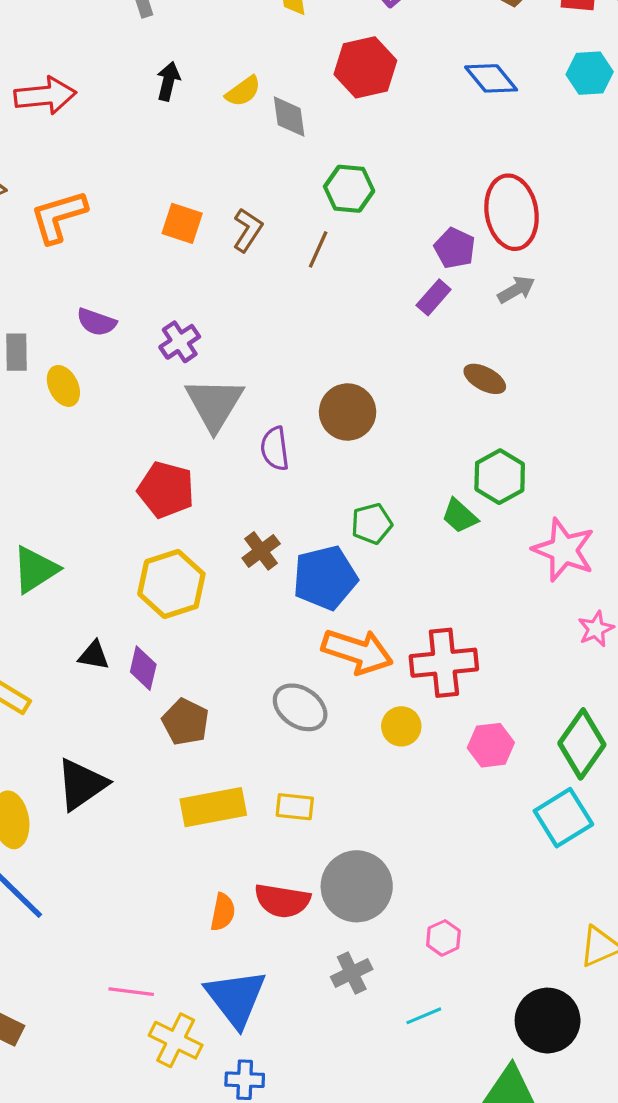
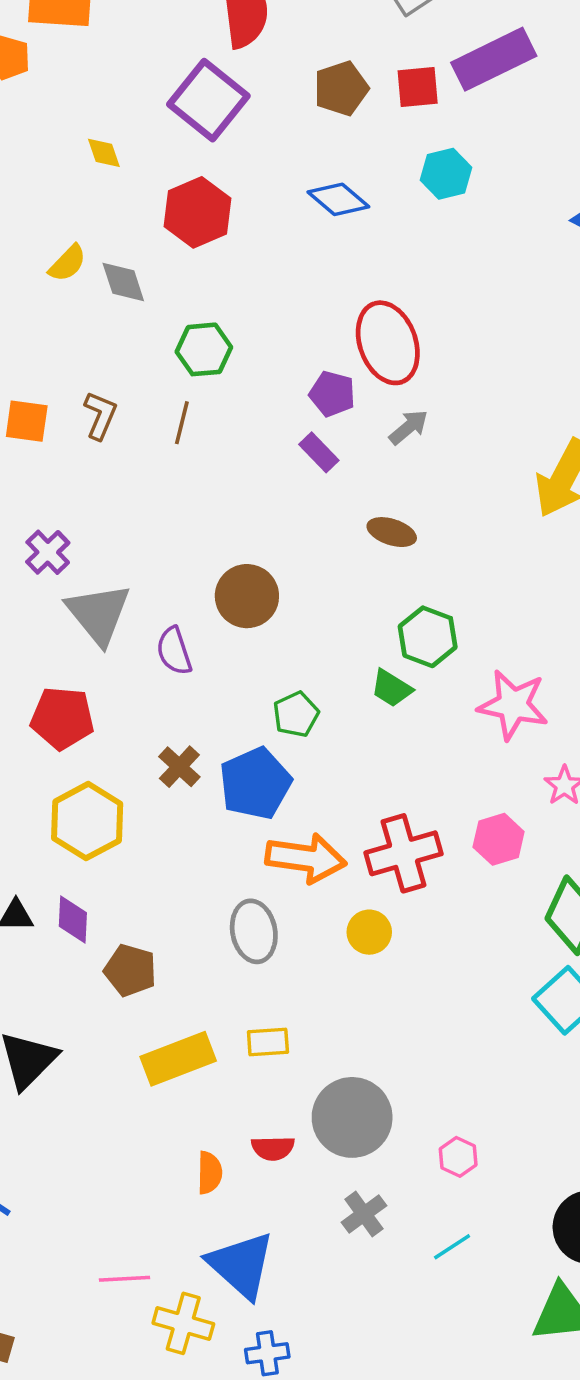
purple rectangle: (434, 297) -> (319, 452), turned -75
gray ellipse: (300, 707) -> (254, 931), turned 56
pink hexagon: (491, 745) -> (499, 839), moved
red semicircle: (282, 901) -> (273, 1148), size x0.7

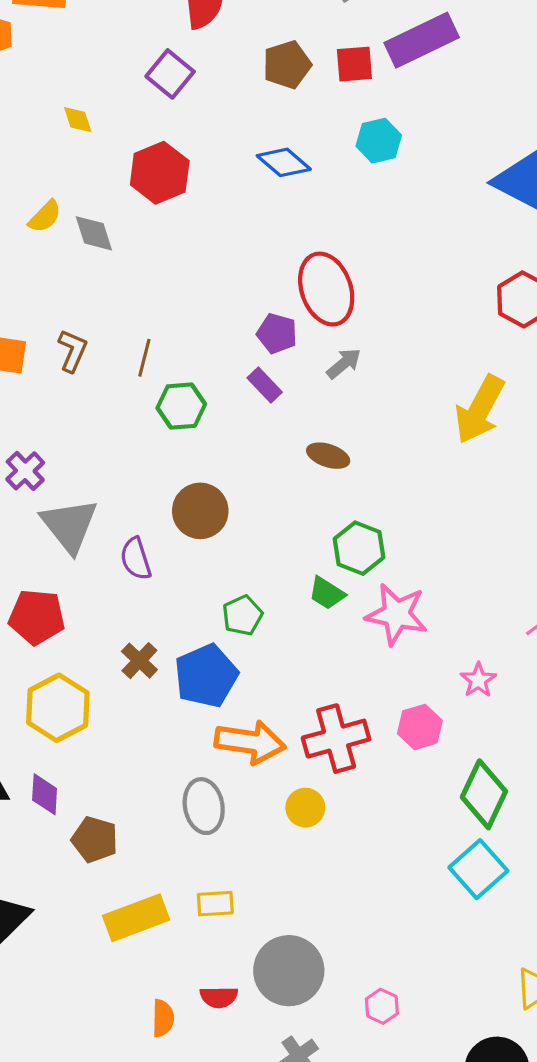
purple square: (208, 100) -> (170, 74), size x0.7
green hexagon: (204, 349) -> (181, 406), moved
pink star: (513, 705) -> (396, 614), moved

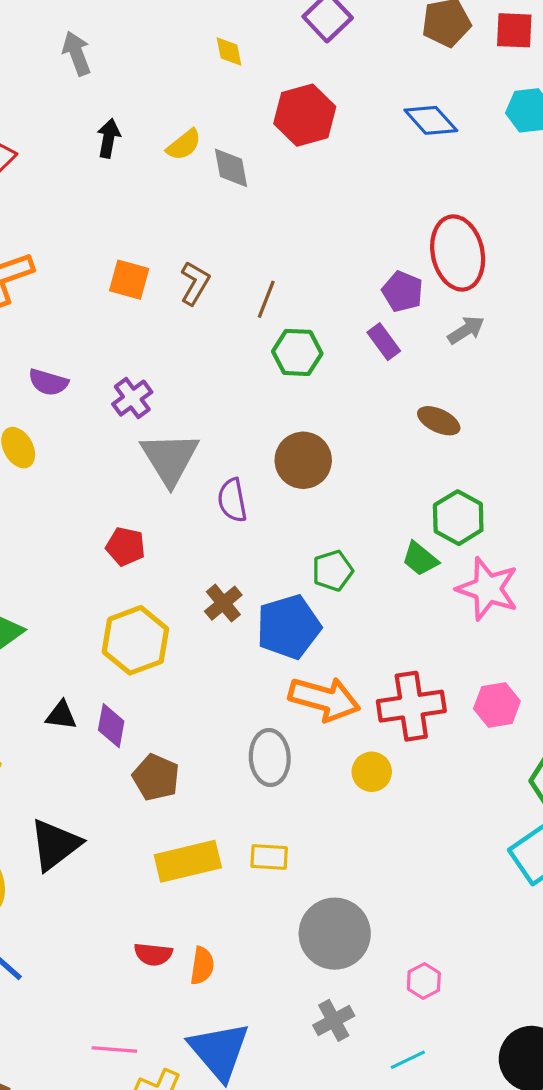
red pentagon: (37, 617) -> (126, 546), size x0.7
red semicircle: (219, 997) -> (153, 954), moved

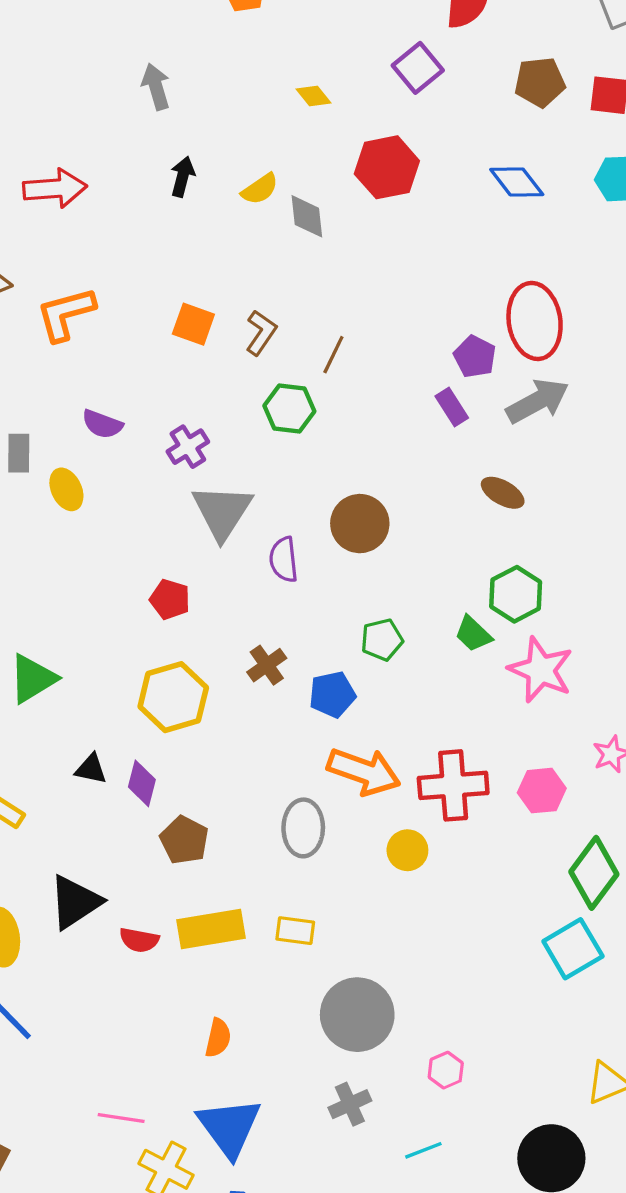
yellow diamond: (229, 52) -> (313, 96), turned -32
gray arrow: (466, 330) -> (537, 401), size x1.6
green hexagon: (297, 352) -> (289, 408), moved
blue pentagon: (289, 627) -> (332, 694), size x0.7
red semicircle: (153, 954) -> (139, 940), moved

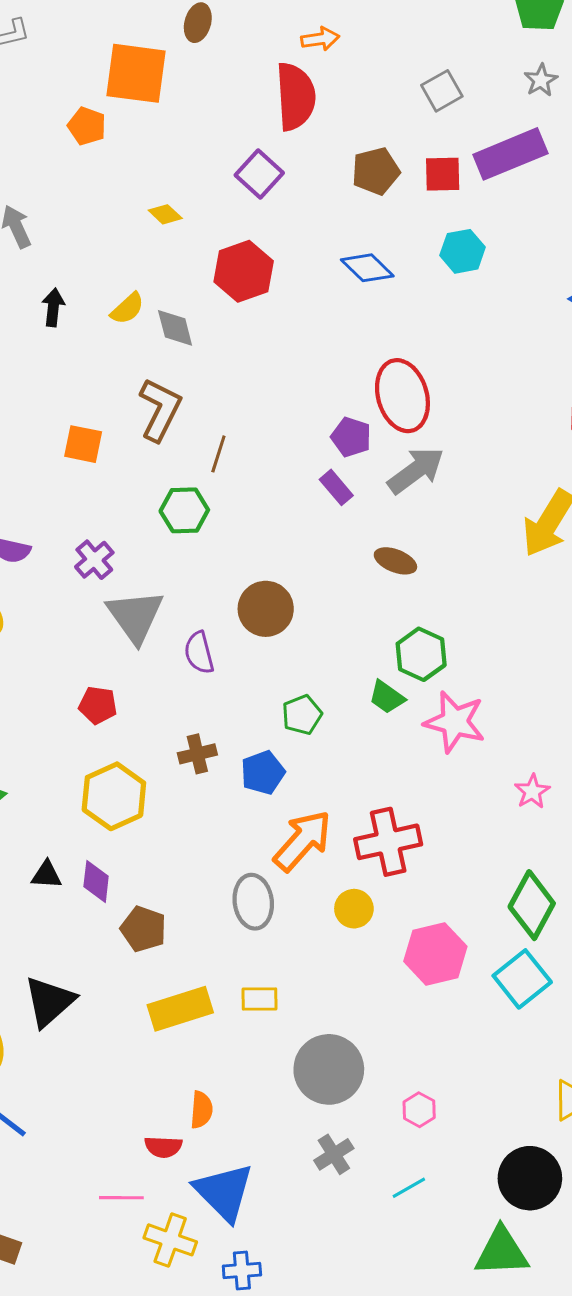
brown L-shape: (261, 333) -> (160, 410), moved, size x1.5
brown cross: (267, 665) -> (197, 754), turned 30
orange arrow: (364, 771) -> (303, 841), turned -60
pink hexagon: (542, 791) -> (435, 954), moved, size x1.4
red semicircle: (139, 940) -> (163, 1147), moved

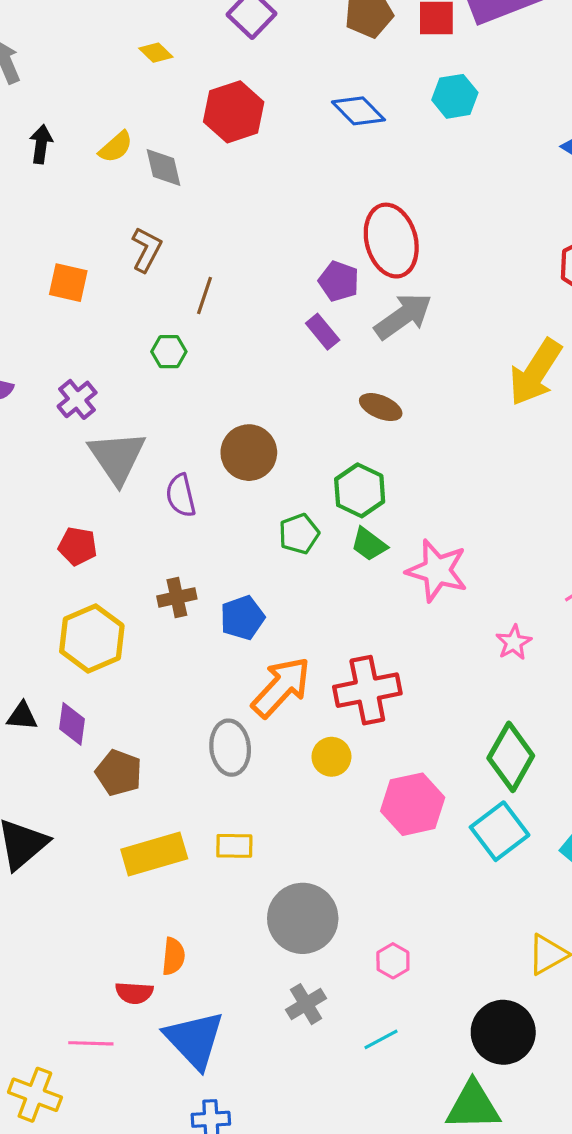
brown L-shape: (160, 410) -> (147, 250), size x0.7
green hexagon: (184, 510) -> (169, 352), size x0.7
green hexagon: (421, 654) -> (360, 490), moved
green pentagon: (302, 715) -> (299, 534), moved
yellow cross: (170, 1240) -> (35, 1095), moved

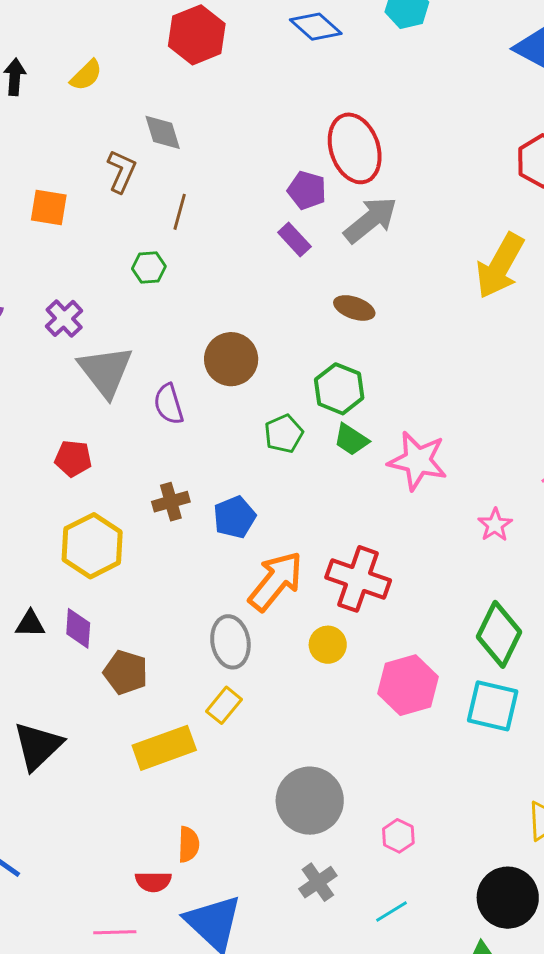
gray diamond: (163, 167) -> (163, 132), moved
red cross: (367, 690) -> (358, 579), turned 34
cyan square: (500, 831) -> (493, 706), turned -36
yellow rectangle: (234, 846) -> (224, 705), moved, turned -48

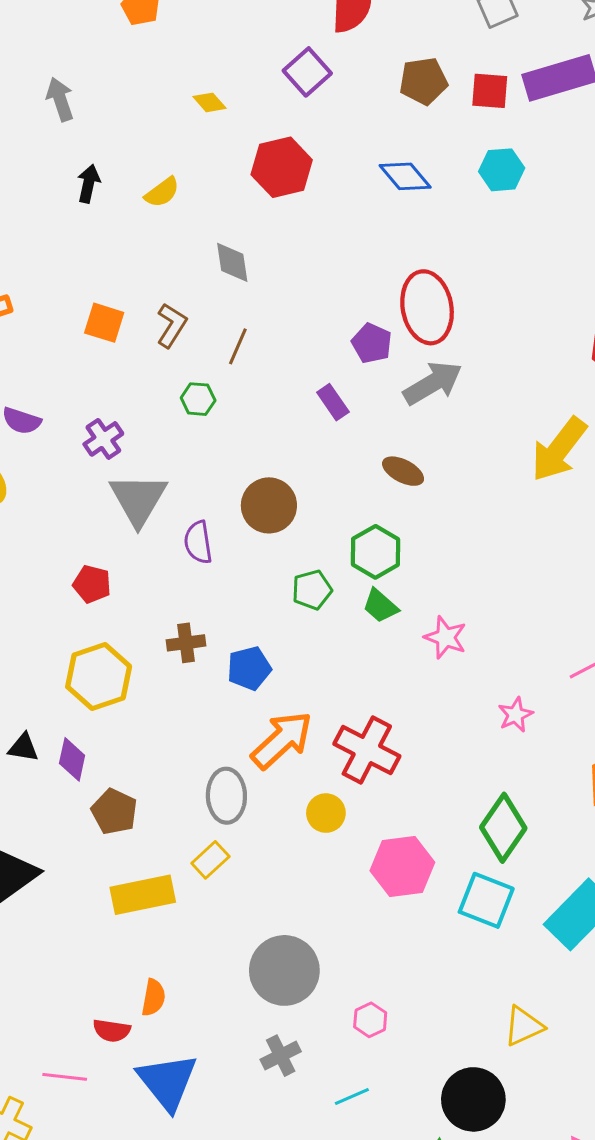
brown L-shape: (122, 171) -> (172, 325), moved
purple rectangle: (294, 239) -> (333, 402), moved
pink star: (418, 461) -> (445, 637), size x0.7

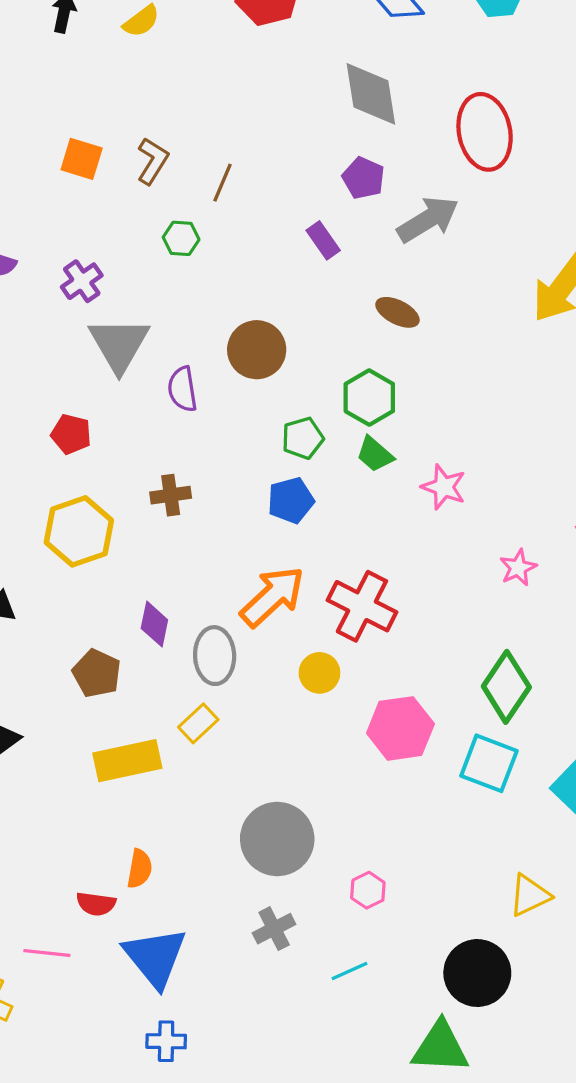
gray diamond: (232, 262) -> (371, 94), moved, size x1.5
red ellipse: (427, 307) -> (485, 132), moved
blue pentagon: (249, 668) -> (291, 500), moved
purple diamond: (72, 759) -> (154, 624), moved

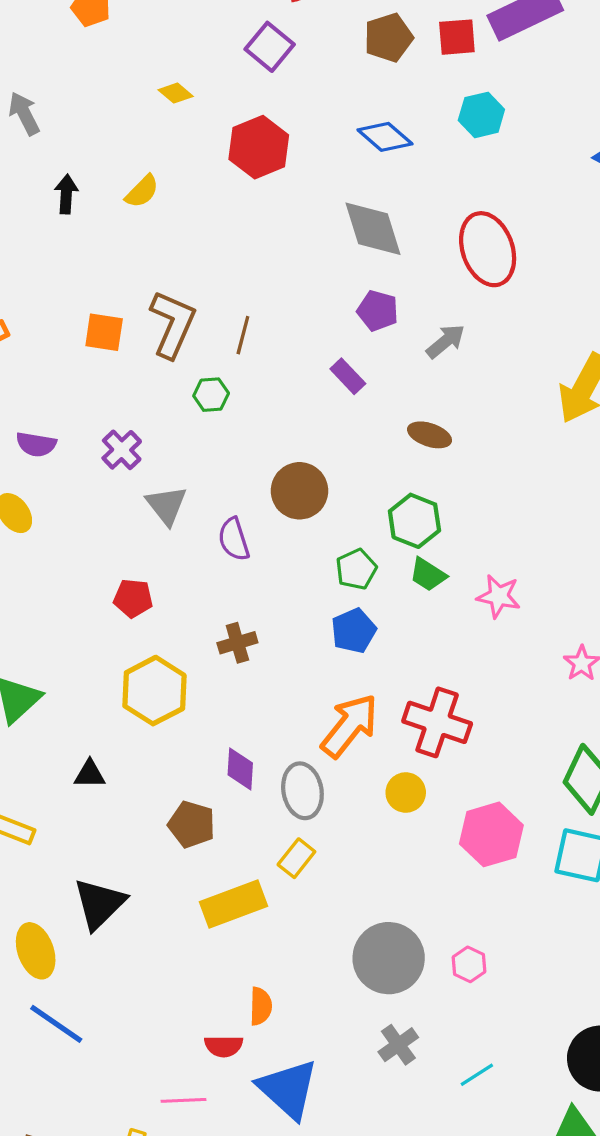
brown L-shape: (153, 161) -> (173, 324), size x1.5
gray arrow: (428, 219) -> (446, 341), size x0.7
gray triangle: (119, 344) -> (166, 505), size x0.7
pink hexagon: (368, 890) -> (469, 964), moved

